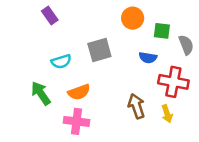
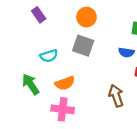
orange circle: (133, 18) -> (86, 17), moved
gray square: (99, 50) -> (83, 46), turned 35

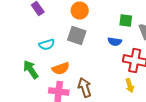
brown arrow: (116, 96) -> (85, 88), moved

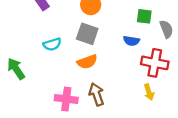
orange semicircle: (61, 68) -> (87, 62), moved
green arrow: (31, 70) -> (16, 69), moved

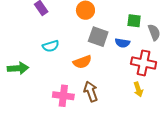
gray square: (87, 34) -> (98, 37), moved
green arrow: (16, 69) -> (18, 68), turned 120

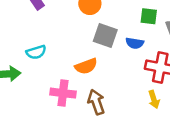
cyan semicircle: (51, 46) -> (36, 52), moved
pink cross: (63, 96) -> (63, 93), moved

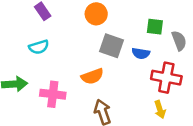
cyan semicircle: (36, 52) -> (39, 47), moved
pink cross: (63, 93) -> (53, 94), moved

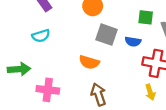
orange semicircle: (92, 76) -> (89, 62), turned 36
pink cross: (53, 94) -> (48, 90), moved

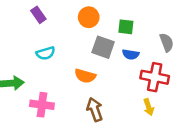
green square: (146, 17) -> (126, 27), moved
cyan semicircle: (41, 36) -> (46, 53), moved

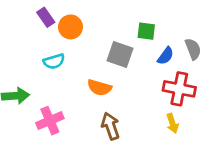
orange circle: (89, 17) -> (71, 27), moved
blue semicircle: (131, 54) -> (166, 56), moved, turned -63
pink cross: (42, 105) -> (50, 121), turned -30

